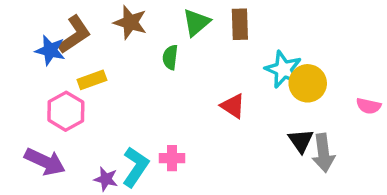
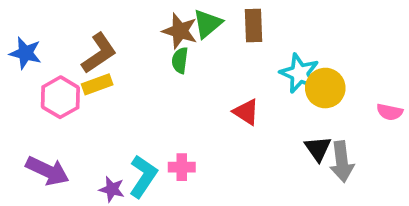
brown star: (130, 22) -> (180, 31), moved
brown L-shape: (75, 35) -> (99, 53), moved
blue star: (50, 50) -> (25, 53), moved
pink hexagon: (66, 111) -> (60, 97), moved

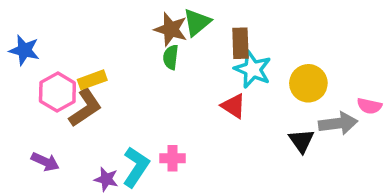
brown rectangle: (254, 25) -> (240, 43), moved
brown L-shape: (99, 53) -> (85, 108), moved
cyan star: (299, 73) -> (253, 69), moved
gray arrow: (342, 162) -> (338, 123), moved, turned -90
purple arrow: (47, 171) -> (45, 162), size x0.7

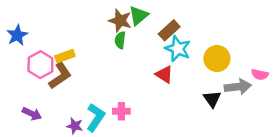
brown rectangle: (240, 43) -> (169, 30), turned 50
blue star: (24, 50) -> (17, 35), turned 30

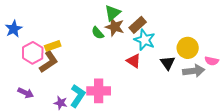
brown star: (120, 21) -> (115, 27), moved
green semicircle: (120, 40) -> (98, 33), turned -48
yellow circle: (217, 59) -> (188, 48), moved
black triangle: (212, 99) -> (168, 63), moved
pink cross: (121, 111) -> (99, 91), size x1.6

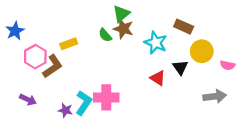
brown rectangle: (138, 25) -> (184, 27), moved, turned 66
yellow rectangle: (53, 46) -> (69, 44), moved
red triangle: (134, 61) -> (158, 78), moved
gray arrow: (194, 71) -> (215, 96), moved

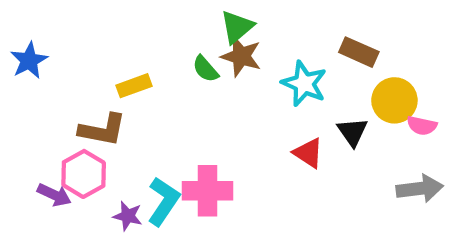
pink hexagon: (35, 57) -> (84, 174), moved
pink semicircle: (228, 65) -> (422, 126), moved
brown L-shape: (53, 66) -> (103, 130), turned 45

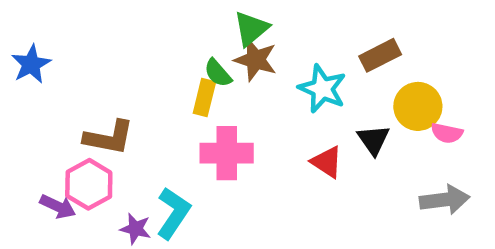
brown rectangle: (359, 52) -> (380, 55), turned -51
yellow rectangle: (134, 86) -> (204, 98), moved, turned -56
pink cross: (208, 191) -> (227, 153), moved

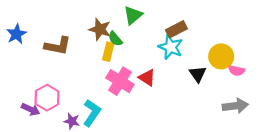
brown rectangle: (380, 55) -> (176, 29), moved
brown star: (256, 60) -> (100, 29), moved
brown L-shape: (109, 138) -> (58, 46), moved
pink cross: (227, 153) -> (120, 81), turned 32
red triangle: (327, 162) -> (147, 78), moved

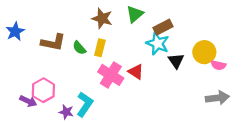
green triangle: (133, 15) -> (135, 14), moved
brown star: (100, 29) -> (102, 18), moved
green semicircle: (115, 39) -> (79, 48), moved
black triangle: (198, 74) -> (176, 61), moved

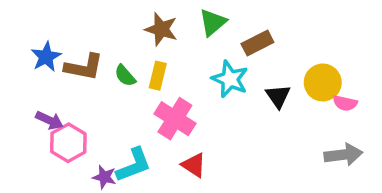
blue star: (15, 31) -> (46, 57), moved
cyan star: (158, 43) -> (230, 79), moved
red triangle: (136, 72) -> (194, 165), moved
purple arrow: (28, 101) -> (49, 120), moved
cyan L-shape: (85, 104) -> (134, 165), turned 35

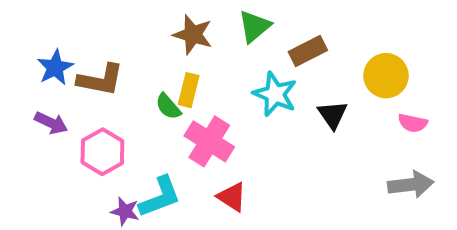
green semicircle: (125, 76) -> (168, 106), moved
yellow circle: (323, 83) -> (386, 76), moved
purple arrow: (49, 120) -> (51, 123), moved
pink hexagon: (68, 143) -> (102, 152), moved

